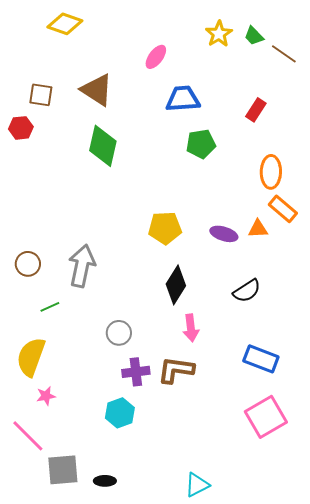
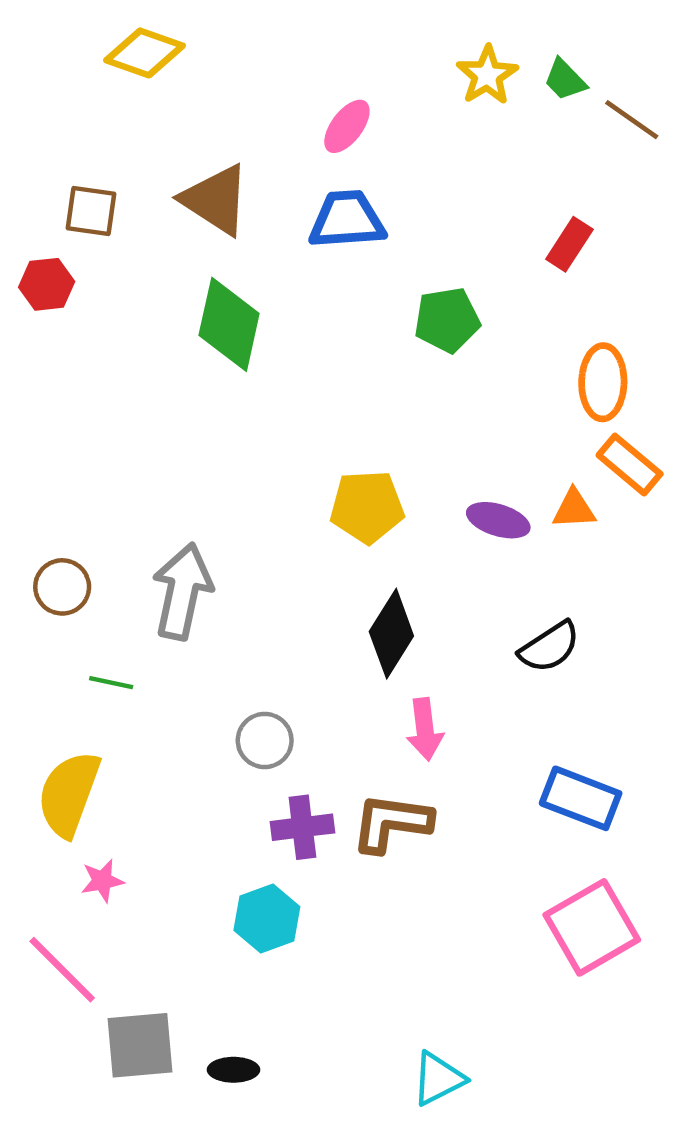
blue trapezoid: (183, 99) -> (347, 220), moved
green line: (50, 307) -> (111, 683), turned 36

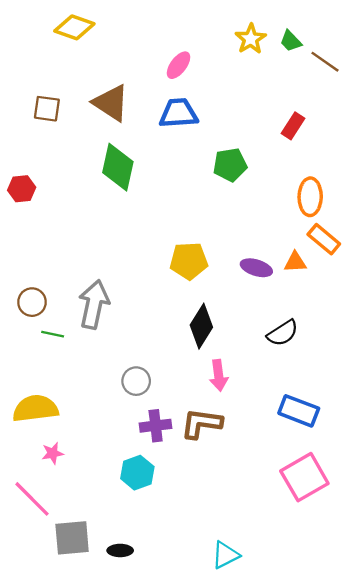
red hexagon: (47, 284) -> (22, 189), moved
green line: (111, 683) -> (53, 334), moved
yellow semicircle: (69, 794) -> (35, 409), turned 63

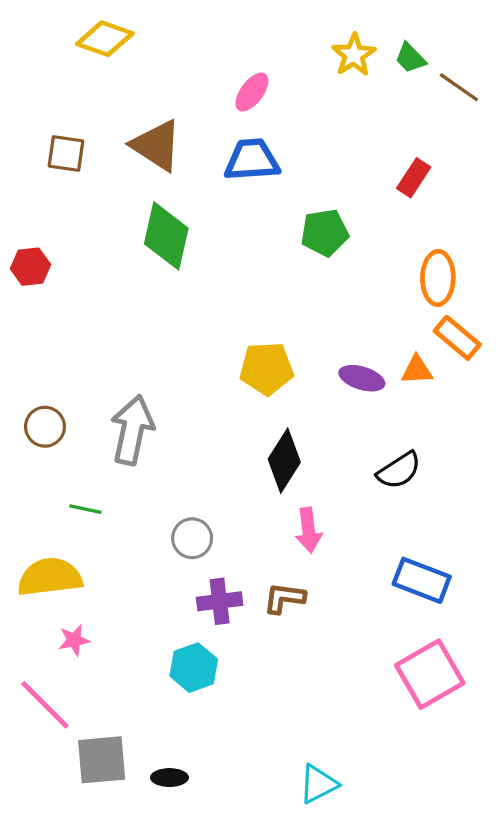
green line: (53, 334) -> (85, 509), moved
brown L-shape: (201, 423) -> (284, 598), size x0.7

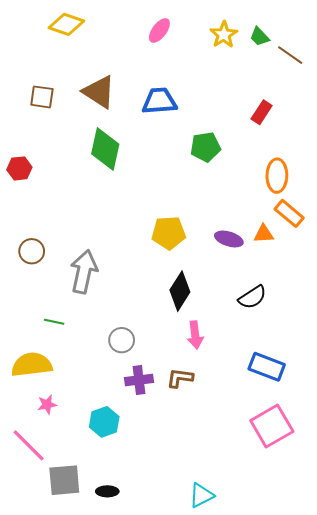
pink ellipse: (252, 92) -> (159, 31), moved
brown circle: (45, 427) -> (32, 251), moved
cyan hexagon: (194, 668) -> (104, 422), moved

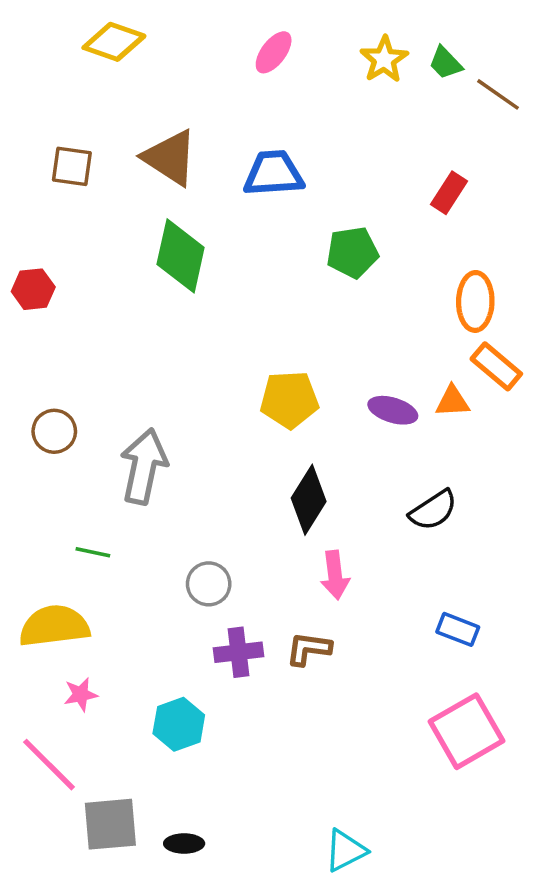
blue rectangle: (267, 367) -> (458, 629), size x0.7

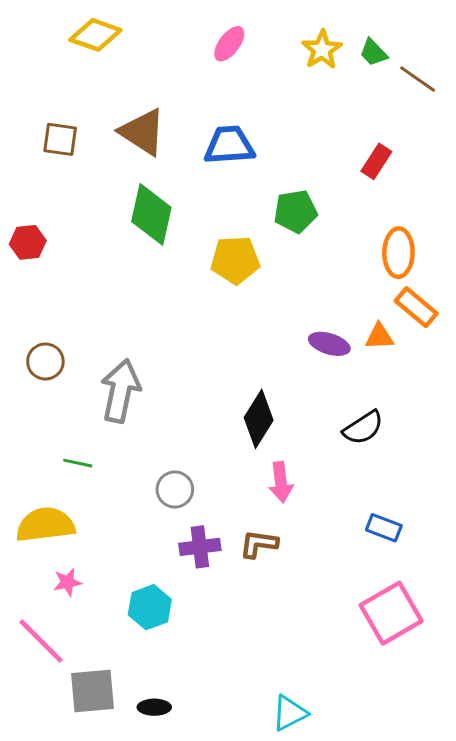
yellow pentagon: (289, 400) -> (235, 260), moved

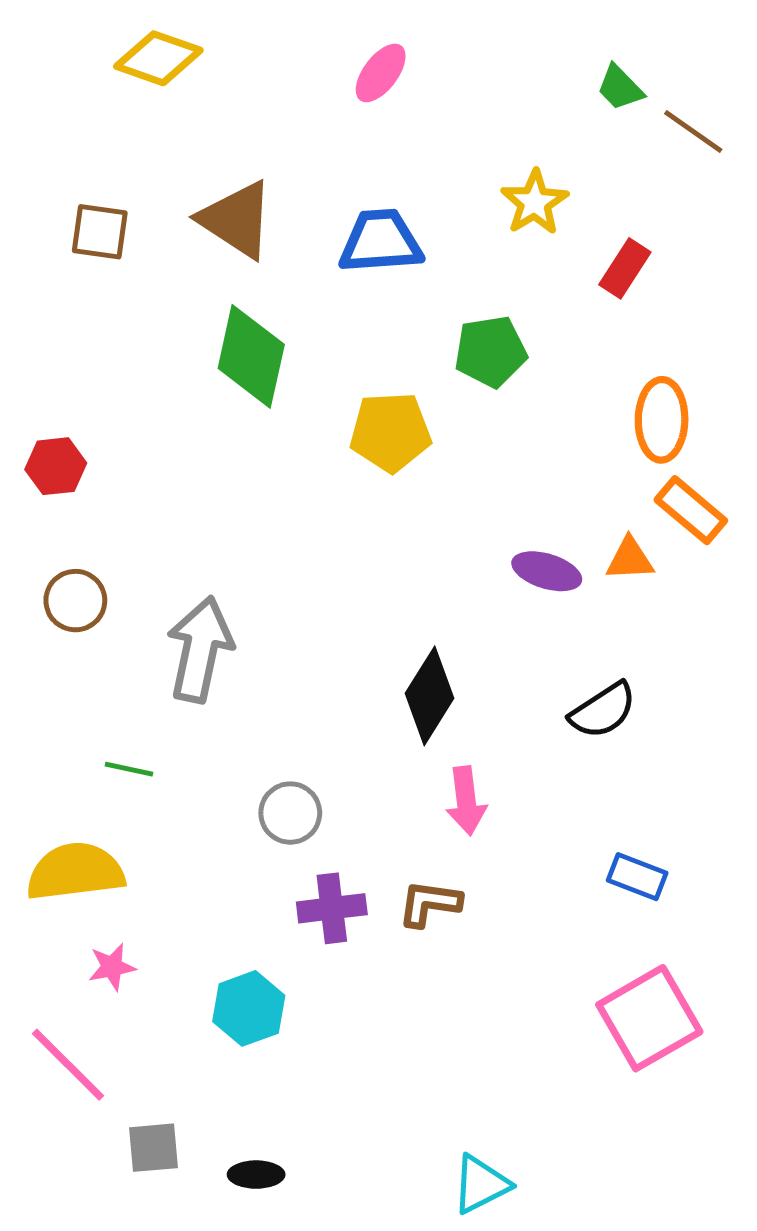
yellow star: (322, 50) -> (535, 202), moved
red hexagon: (28, 242) -> (56, 466), moved
gray square: (92, 691) -> (153, 1148), size x0.7

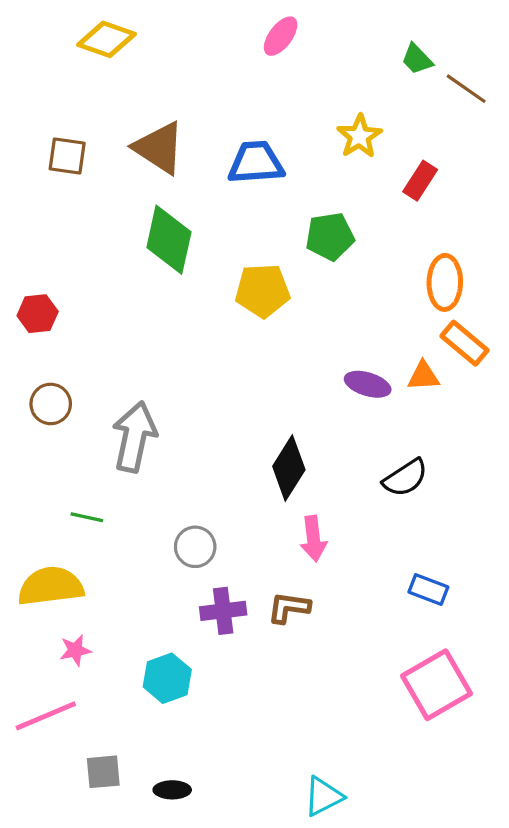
pink ellipse: (381, 73) -> (281, 36), moved
pink line: (68, 1065) -> (46, 716), turned -68

